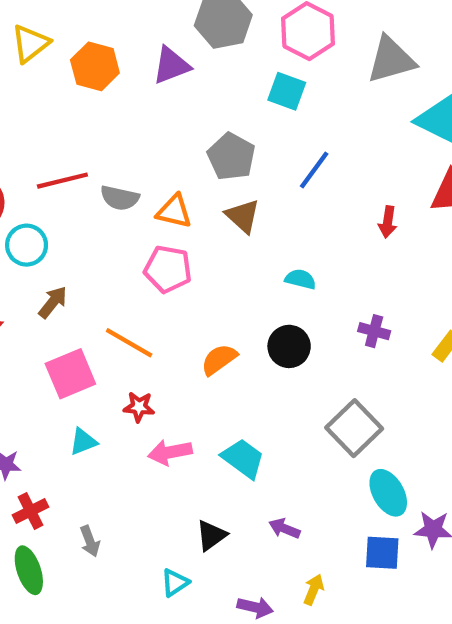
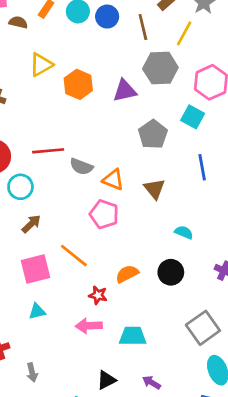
gray pentagon: (231, 157) -> (153, 134), moved
blue line: (314, 170) -> (202, 167), turned -55
red star: (139, 407) -> (98, 295), moved
cyan trapezoid: (243, 458) -> (133, 336), turned -44

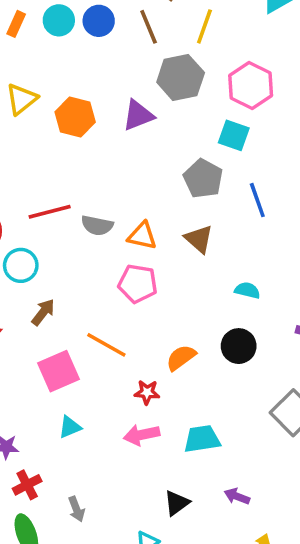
gray pentagon: (153, 134) -> (203, 179), moved

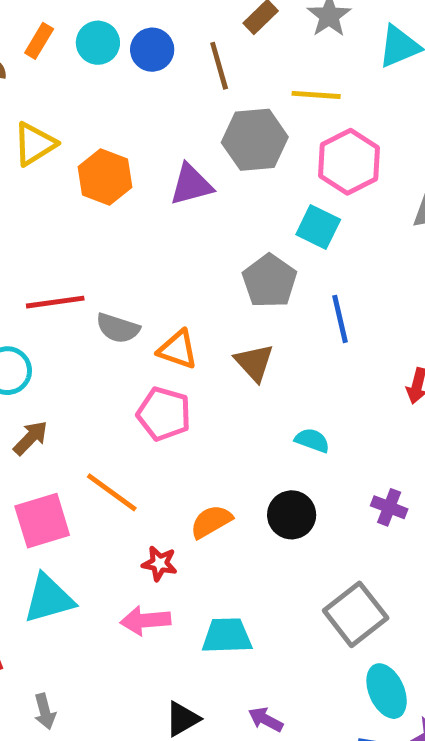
yellow line: (204, 26) -> (316, 95), moved, turned 68
cyan triangle: (70, 427) -> (49, 599), size x1.6

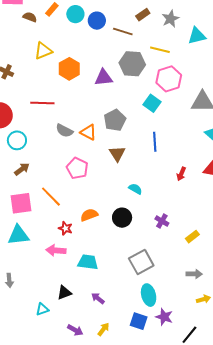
brown line: (219, 66) -> (123, 31), turned -66
gray pentagon: (270, 281) -> (115, 120), moved
red line: (55, 302) -> (42, 103), moved
orange triangle: (178, 349) -> (88, 132), moved

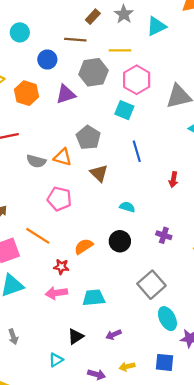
blue circle: (97, 21) -> (47, 60), moved
purple arrow: (98, 298) -> (113, 335), turned -48
blue square: (139, 321) -> (164, 362), moved
yellow arrow: (103, 329) -> (127, 367), turned -128

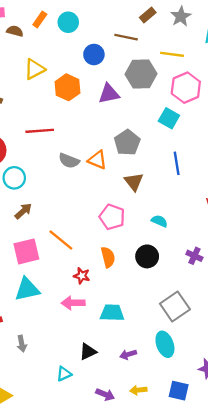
pink pentagon: (59, 199) -> (112, 217), moved
orange semicircle: (84, 246) -> (108, 257), turned 102
cyan ellipse: (167, 319) -> (165, 344), moved

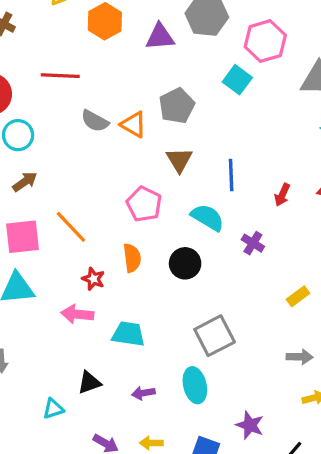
blue line: (177, 163) -> (231, 175), moved
cyan semicircle: (159, 221) -> (207, 217), size x1.5
purple cross: (194, 256) -> (253, 243), moved

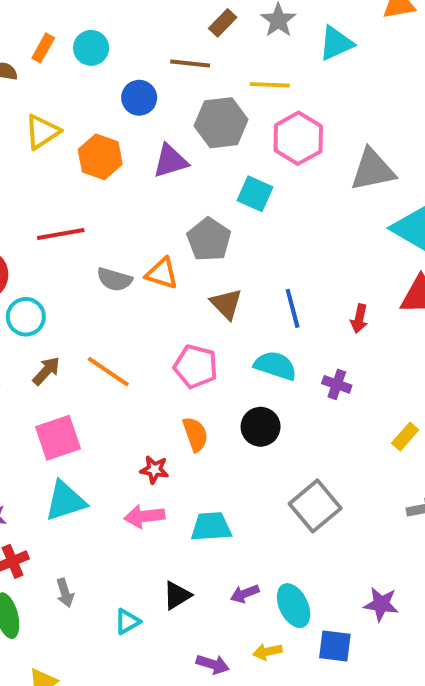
cyan square: (237, 80) -> (255, 194), moved
orange line: (71, 227) -> (108, 372), moved
cyan ellipse: (195, 385) -> (294, 606), moved
cyan triangle: (53, 409) -> (127, 622), moved

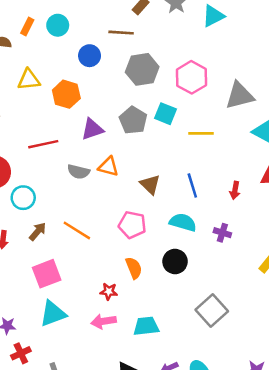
yellow line: (270, 85) -> (201, 133), moved
yellow triangle: (42, 132) -> (29, 80), turned 30
purple triangle: (170, 161) -> (92, 129), moved
gray pentagon: (209, 240) -> (133, 120), moved

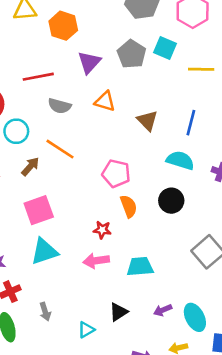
purple triangle: (92, 129) -> (89, 62), turned -30
gray semicircle: (78, 172) -> (60, 106), moved
blue line: (192, 185) -> (191, 123), turned 30
pink pentagon: (132, 225) -> (116, 173), moved
orange line: (77, 230) -> (60, 149), moved

